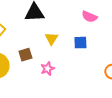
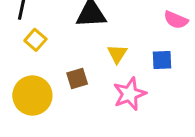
pink star: (47, 69) -> (130, 94), moved, size x1.5

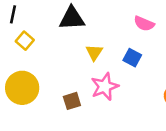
blue square: (162, 60) -> (132, 58), turned 30
brown square: (77, 79) -> (72, 101), moved

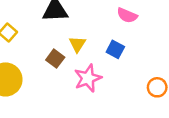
brown square: (72, 101) -> (55, 59), moved, turned -36

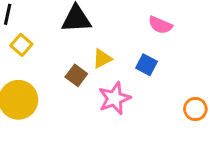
yellow triangle: (77, 44) -> (102, 59), turned 30

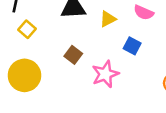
yellow triangle: (102, 59) -> (108, 19), moved

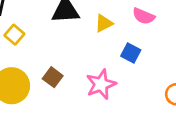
brown square: (73, 55) -> (53, 77), moved

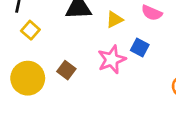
pink star: (101, 84) -> (112, 60), moved

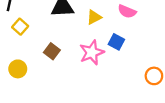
brown square: (66, 70) -> (52, 51), moved
yellow circle: (28, 78) -> (18, 69), size x0.6

